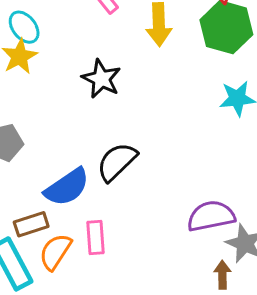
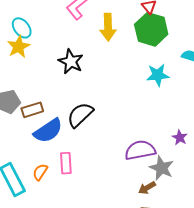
brown rectangle: (31, 224) -> (32, 110), moved
orange semicircle: (55, 252) -> (40, 172), size x0.7
brown arrow: (222, 275) -> (147, 188), turned -120

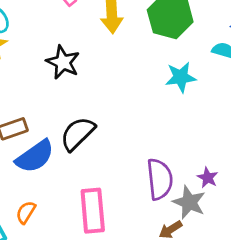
purple star: (180, 138) -> (208, 178), moved
purple semicircle: (140, 150) -> (160, 179), turned 96
pink rectangle: (66, 163) -> (93, 211), moved, size x1.5

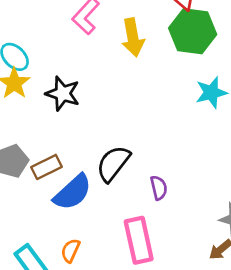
black star: (63, 62) -> (63, 94), moved
purple semicircle: (160, 179) -> (159, 188), moved, size x0.6

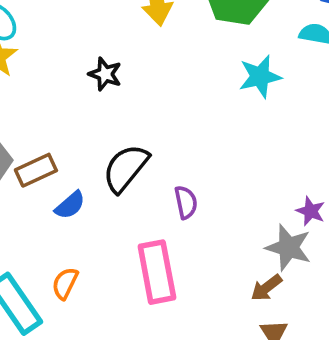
black star: (63, 94) -> (105, 74), moved, size x0.7
blue semicircle: (73, 192) -> (70, 205), size x0.6

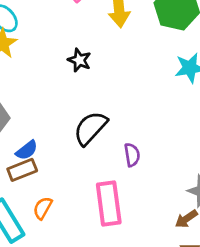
brown rectangle: (36, 170) -> (22, 170), moved
blue semicircle: (70, 205) -> (27, 150), moved

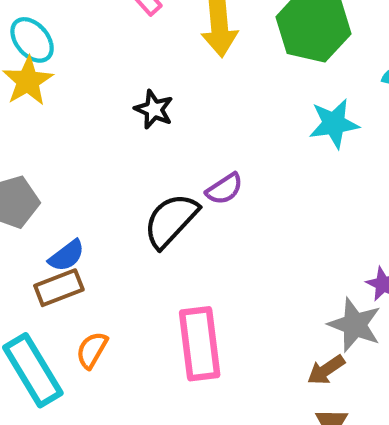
purple semicircle: (132, 155) -> (224, 189), moved, turned 65

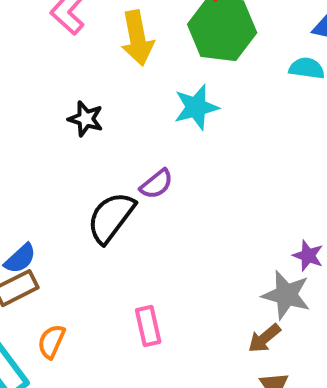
cyan star: (334, 124) -> (196, 107), moved
pink rectangle: (200, 344) -> (148, 326), size x0.6

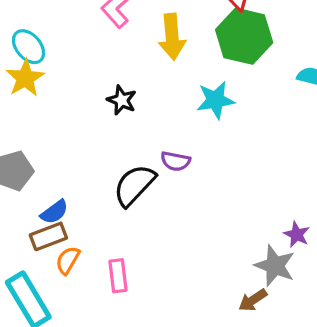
purple semicircle: (156, 184) -> (175, 161), turned 44
pink rectangle: (148, 326) -> (118, 276), moved
orange semicircle: (51, 341) -> (68, 260), moved

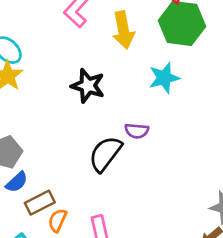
black star: (122, 100) -> (88, 86), size x1.4
blue semicircle: (54, 212) -> (17, 182), moved

